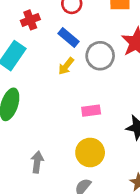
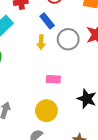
yellow arrow: (66, 66) -> (41, 42), turned -48

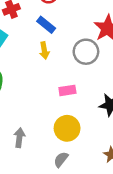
gray circle: (68, 39) -> (86, 52), moved

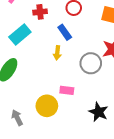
yellow circle: (67, 128) -> (47, 106), moved
gray arrow: (19, 138) -> (17, 118), turned -49

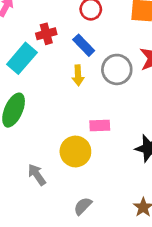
red cross: (40, 12) -> (46, 34), moved
gray circle: (91, 63) -> (117, 69), moved

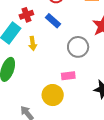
gray circle: (117, 69) -> (78, 47), moved
yellow arrow: (78, 75) -> (33, 43), moved

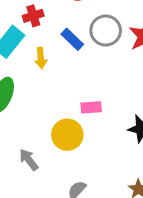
blue rectangle: (53, 21) -> (72, 39), moved
gray circle: (78, 47) -> (106, 31), moved

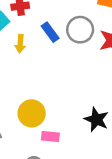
pink rectangle: (91, 107) -> (50, 136), moved

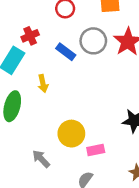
yellow arrow: (20, 44) -> (43, 83), moved

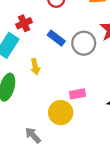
gray circle: (93, 41) -> (84, 43), moved
pink rectangle: (96, 150) -> (77, 94), moved

